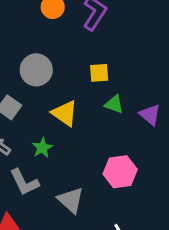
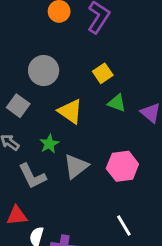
yellow square: (99, 73) -> (103, 73), turned -30
gray triangle: (71, 200) -> (76, 166), moved, turned 40

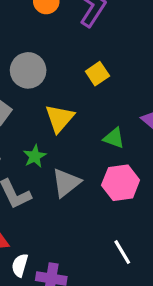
green triangle: (117, 103) -> (114, 138), moved
yellow triangle: (70, 111) -> (59, 118), turned 36

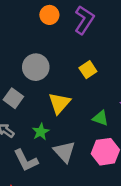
gray triangle: (66, 183) -> (64, 152), turned -35

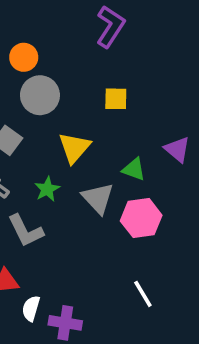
orange circle: (49, 15) -> (24, 57), moved
yellow square: (88, 70) -> (116, 99), turned 35
gray triangle: (64, 152) -> (98, 198), moved

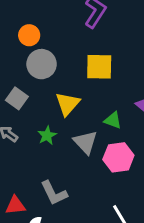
yellow square: (116, 99) -> (99, 67), size x1.5
gray L-shape: (26, 231) -> (54, 193), moved

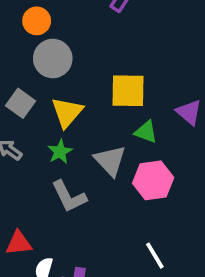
yellow square: (99, 67) -> (128, 91), moved
yellow triangle: (68, 104) -> (67, 112), moved
gray L-shape: (54, 193) -> (69, 196), moved

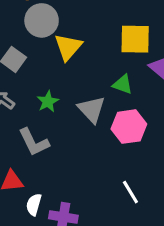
yellow square: (128, 91) -> (135, 39), moved
yellow triangle: (67, 112) -> (68, 47), moved
gray L-shape: (69, 196) -> (34, 142), moved

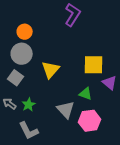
gray circle: (42, 20) -> (22, 54), moved
green star: (48, 102) -> (29, 105), moved

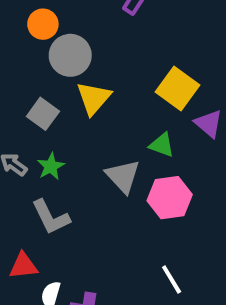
gray circle: (22, 54) -> (70, 55), moved
yellow square: (94, 65) -> (177, 88), turned 35
gray square: (16, 78) -> (43, 114), moved

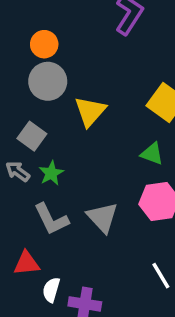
gray circle: (70, 55) -> (48, 81), moved
gray square: (43, 114) -> (32, 136), moved
gray triangle: (123, 176) -> (103, 217), moved

